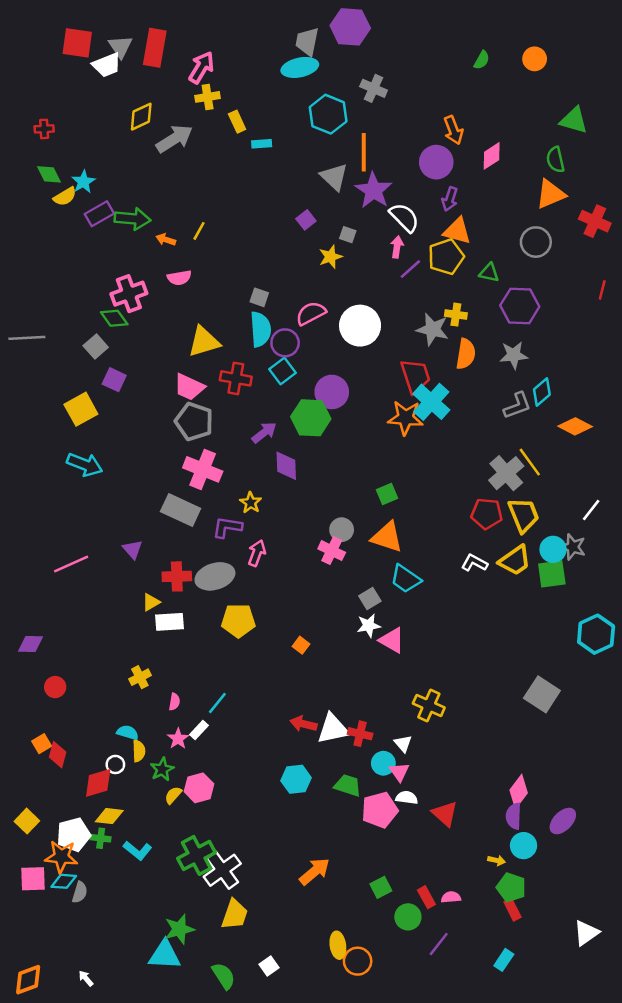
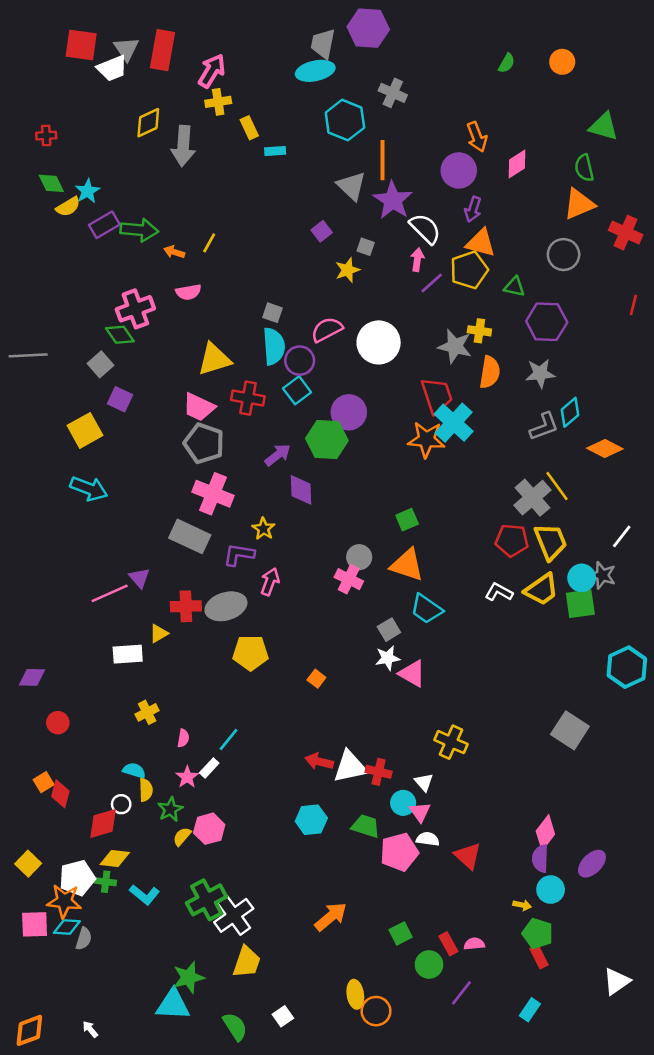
gray arrow: (174, 139) -> (183, 146), turned 126
pink line: (71, 564) -> (110, 593), moved
white rectangle: (169, 622) -> (128, 654), moved

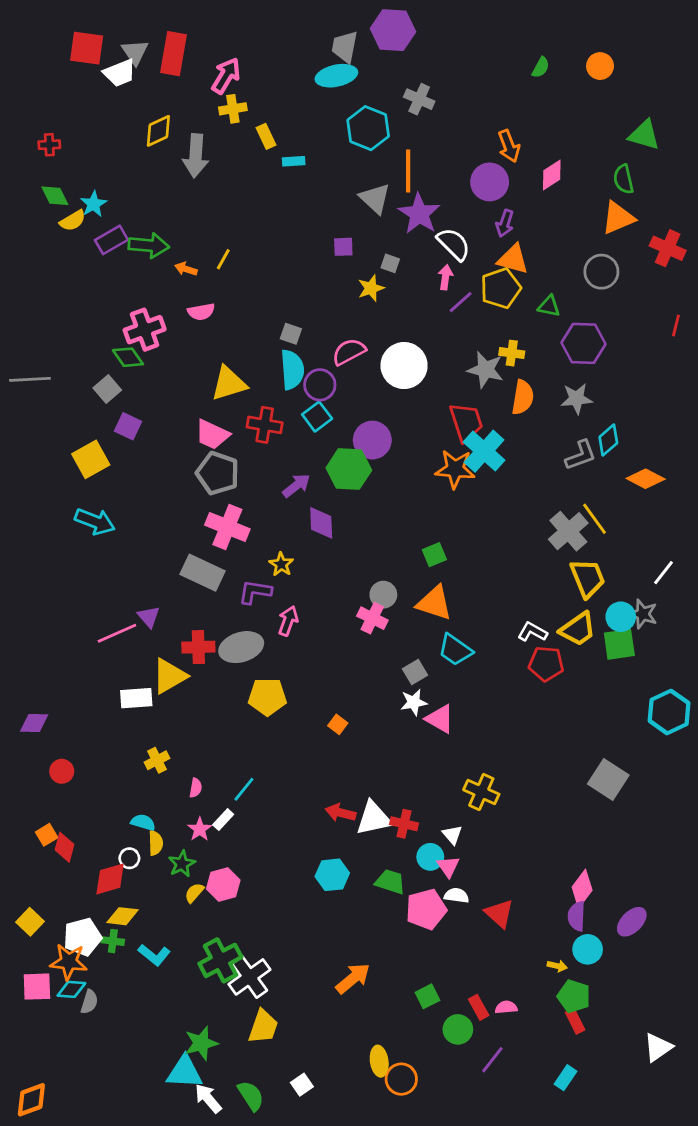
purple square: (322, 231) -> (343, 247), turned 36
red pentagon: (512, 540) -> (546, 664), moved
yellow triangle: (159, 633) -> (169, 676), size x1.8
white arrow: (90, 1029) -> (208, 1098), moved, size x1.6

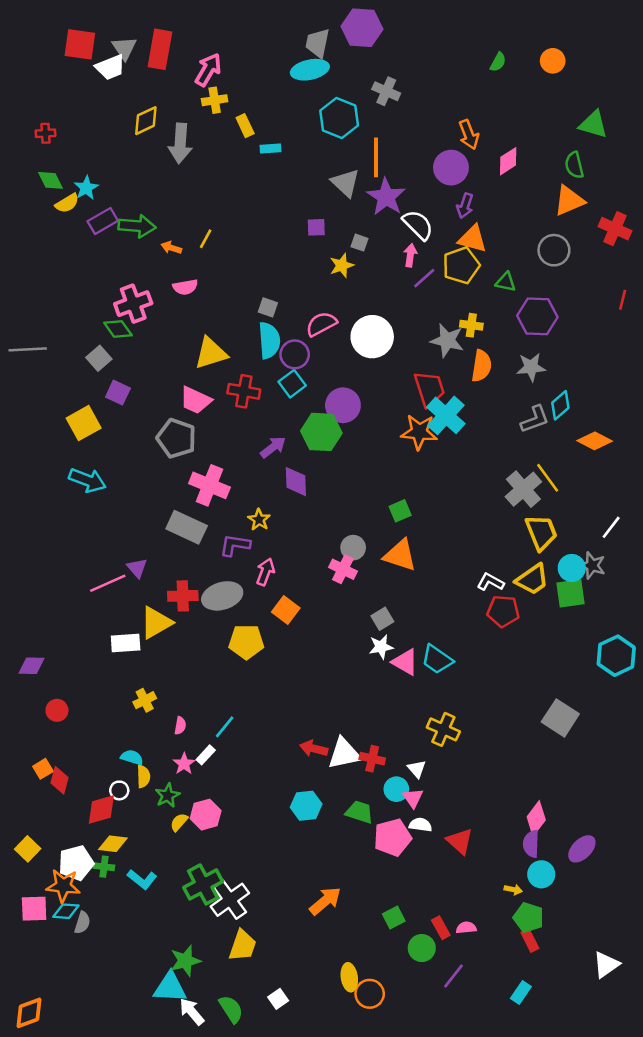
gray pentagon: (218, 473) -> (176, 438), moved
cyan trapezoid: (455, 650) -> (437, 659), moved
orange square: (338, 724) -> (286, 610), moved, size x1.5

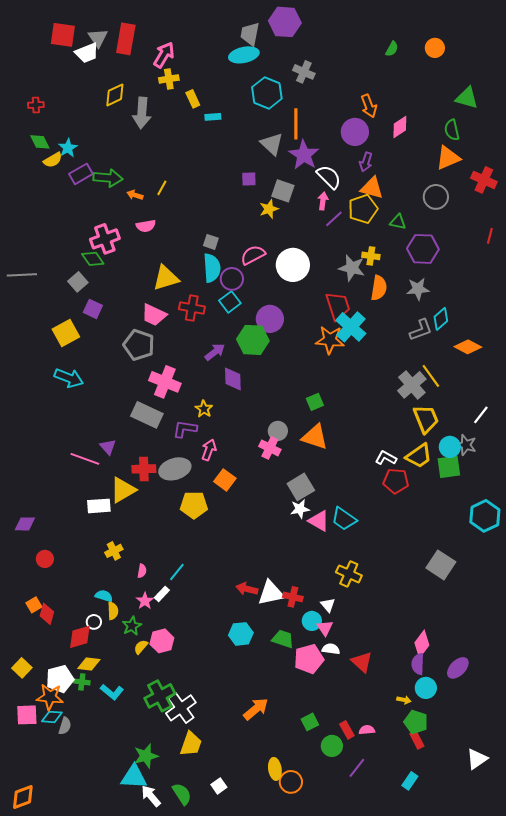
gray square: (359, 243) -> (283, 191), size x1.6
pink line: (108, 583) -> (85, 459), turned 44
gray square: (382, 619) -> (301, 487), size x1.5

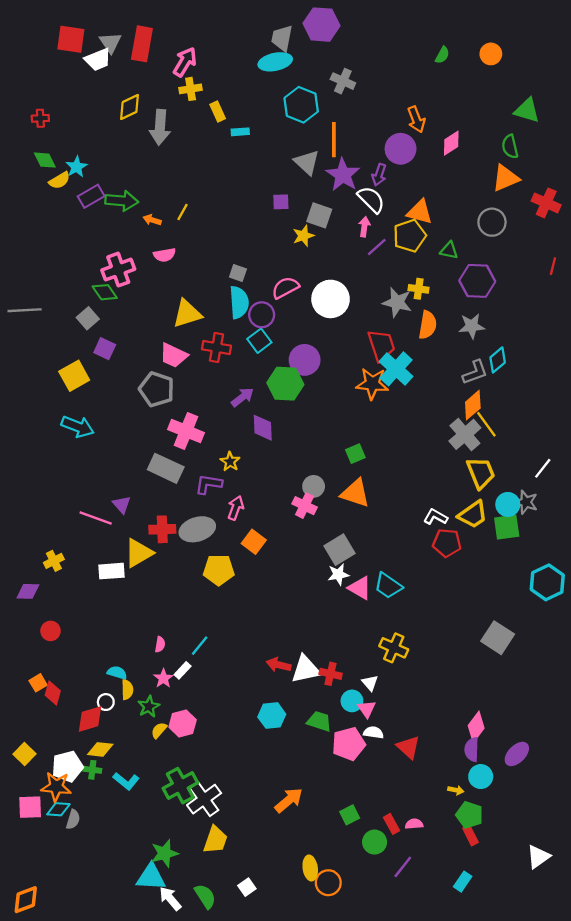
purple arrow: (366, 162) -> (379, 175), moved
orange diamond: (468, 347) -> (473, 405), moved, turned -68
yellow cross: (114, 551) -> (54, 561), moved

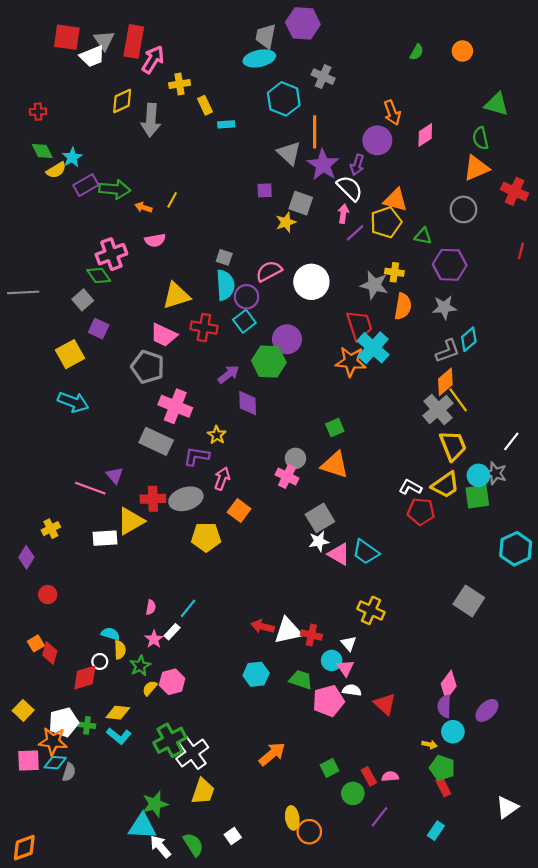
pink arrow: (185, 62) -> (153, 60), moved
purple diamond: (28, 591) -> (26, 557), turned -60
yellow diamond: (100, 749) -> (118, 713), moved

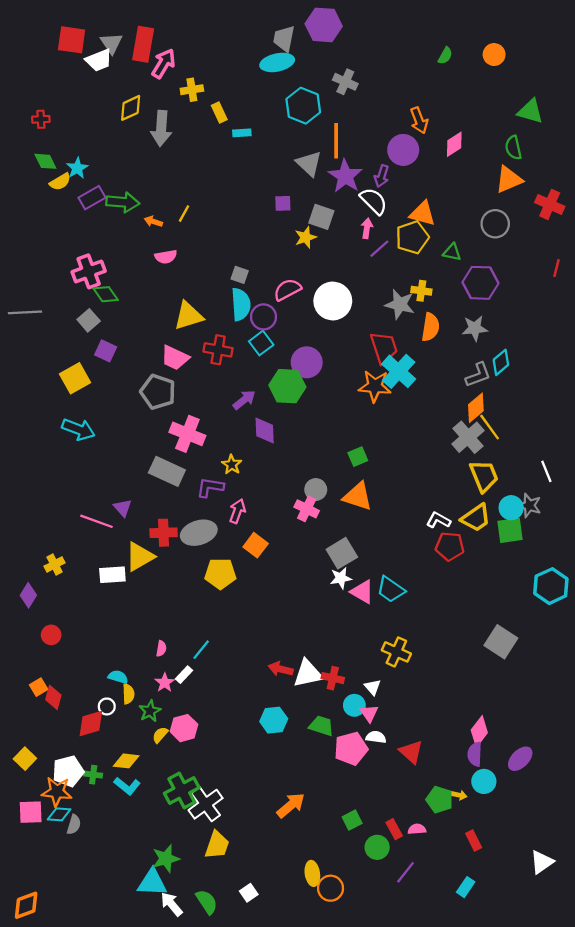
pink cross: (111, 254) -> (89, 271), moved
white line: (511, 441) -> (546, 471), turned -60
green pentagon: (442, 768) -> (440, 800), moved

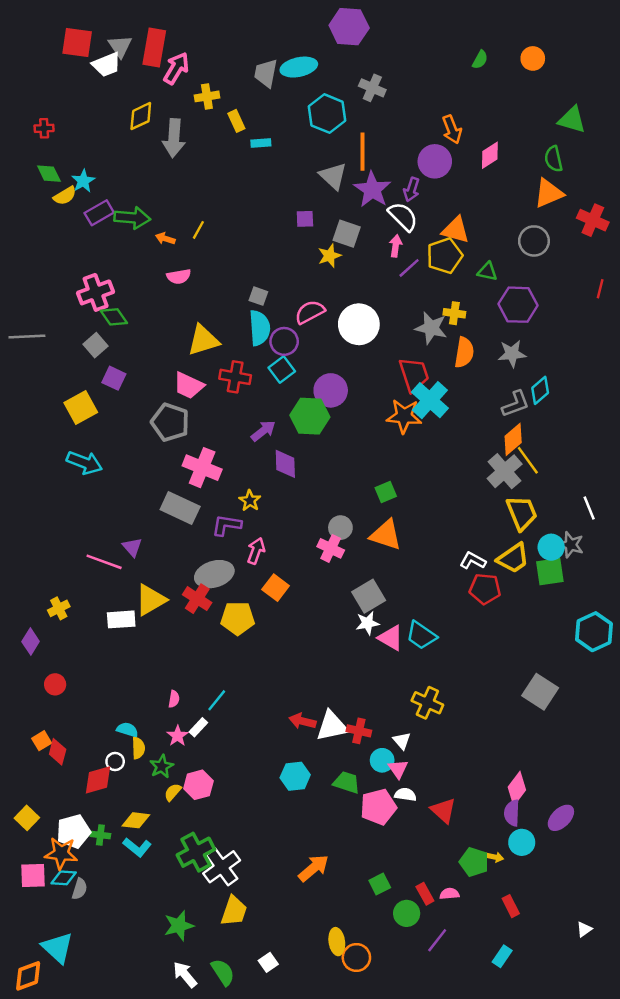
gray trapezoid: (284, 39) -> (266, 73), moved
red cross: (164, 533) -> (197, 599), moved, turned 35
white triangle: (542, 862) -> (584, 929), size x0.6
cyan triangle: (152, 883) -> (58, 948), moved, turned 40

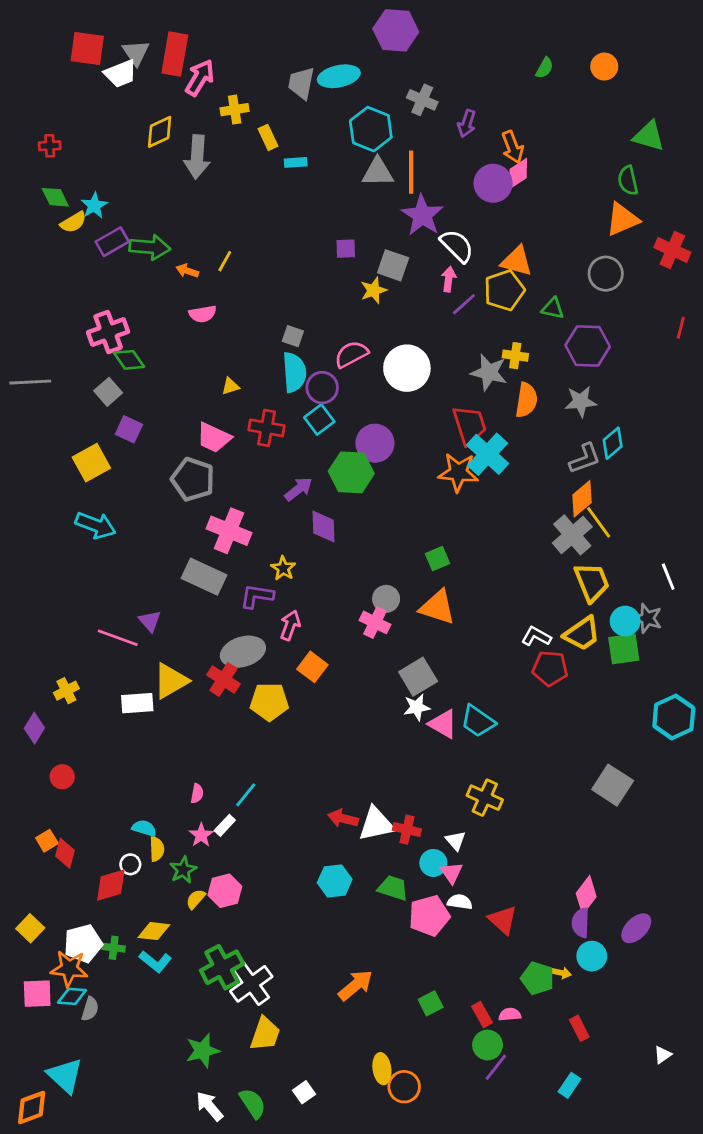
pink diamond: (490, 155) -> (518, 174), moved
gray triangle: (333, 176) -> (378, 172), moved, turned -44
purple arrow: (411, 190) -> (467, 124), moved
yellow triangle: (203, 340) -> (230, 386), size x0.5
green circle: (407, 913) -> (488, 1045), moved

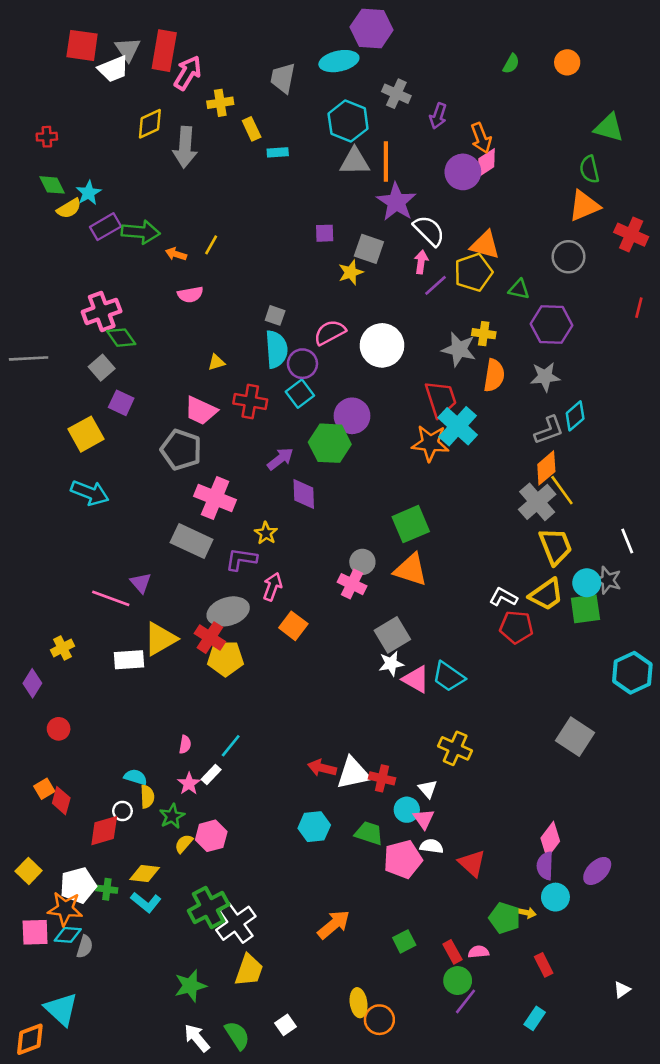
cyan ellipse: (339, 76) -> (339, 61), moved
green square: (437, 559) -> (411, 524), size x1.6
yellow pentagon: (269, 702) -> (225, 658), moved

